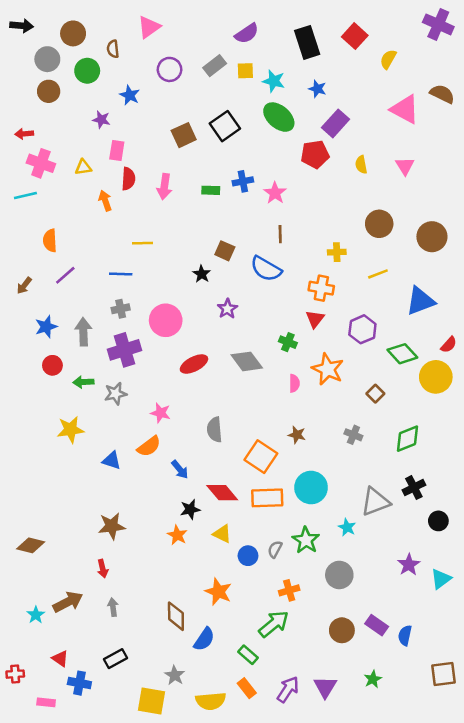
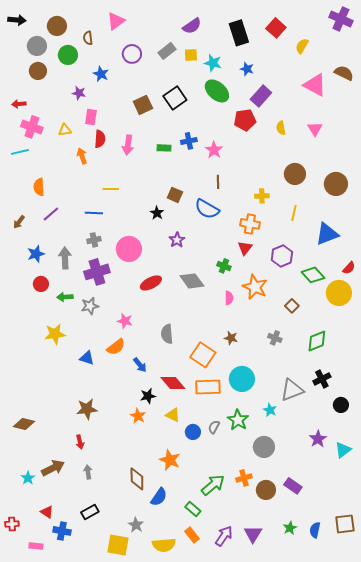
yellow line: (378, 274) -> (294, 213), turned -56
orange cross: (289, 590) -> (244, 478), moved
blue semicircle: (405, 635) -> (315, 530), moved

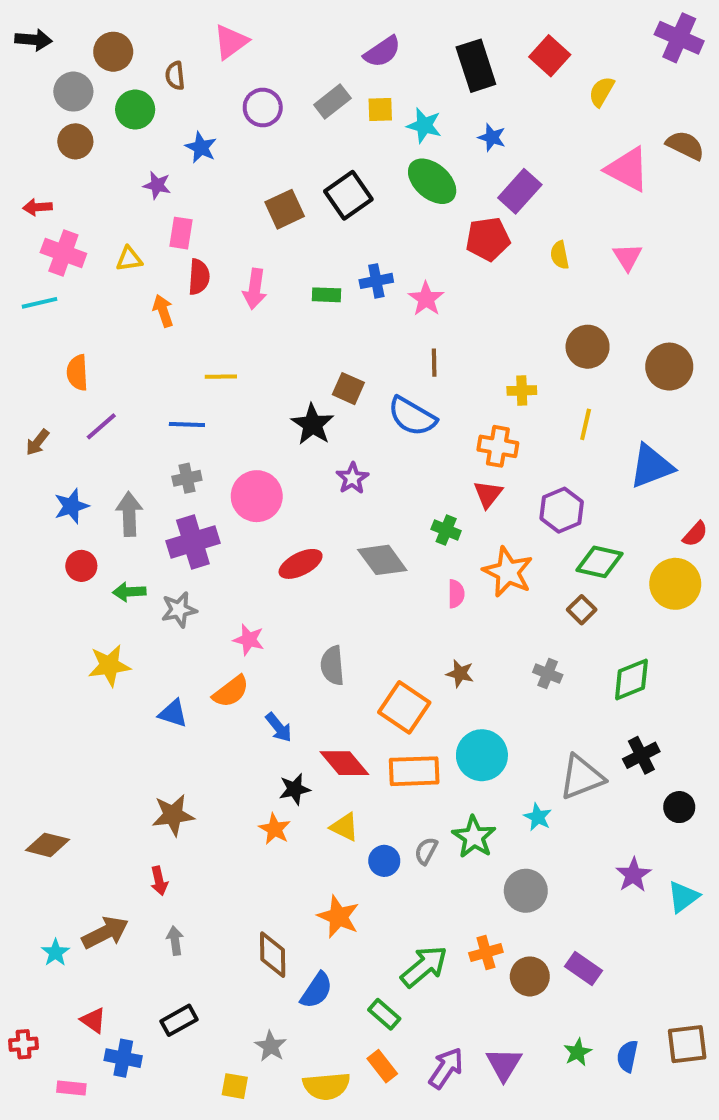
black star: (157, 213) -> (313, 424), size x1.5
green diamond: (313, 275) -> (600, 562), moved, turned -35
yellow square: (118, 545) -> (235, 1086), size x0.6

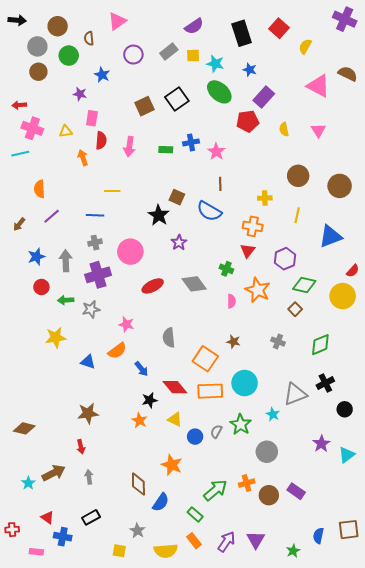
green star: (578, 1052) -> (293, 551), moved

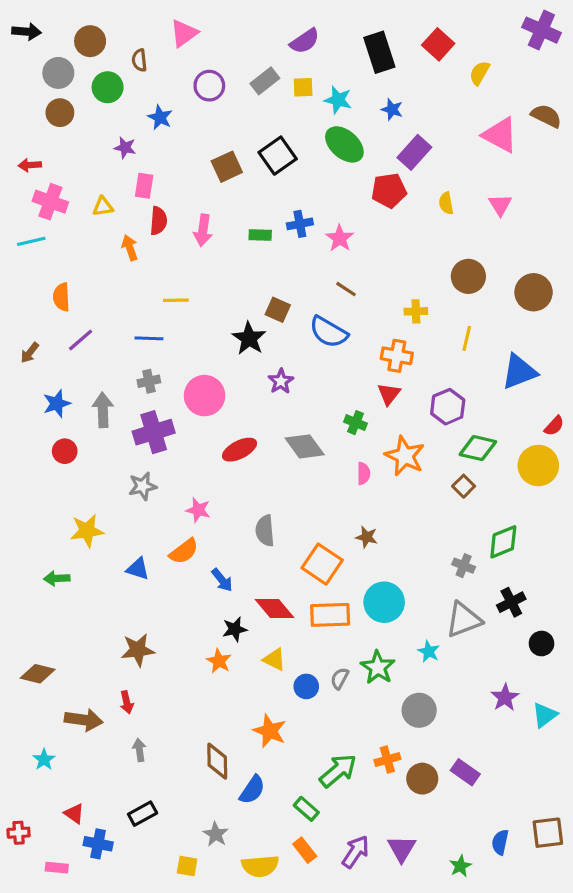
brown line: (220, 184) -> (346, 289), turned -56
green arrow: (66, 300) -> (57, 578), moved
gray cross: (278, 342) -> (464, 566), moved
brown arrow: (54, 473) -> (84, 720), moved, turned 35

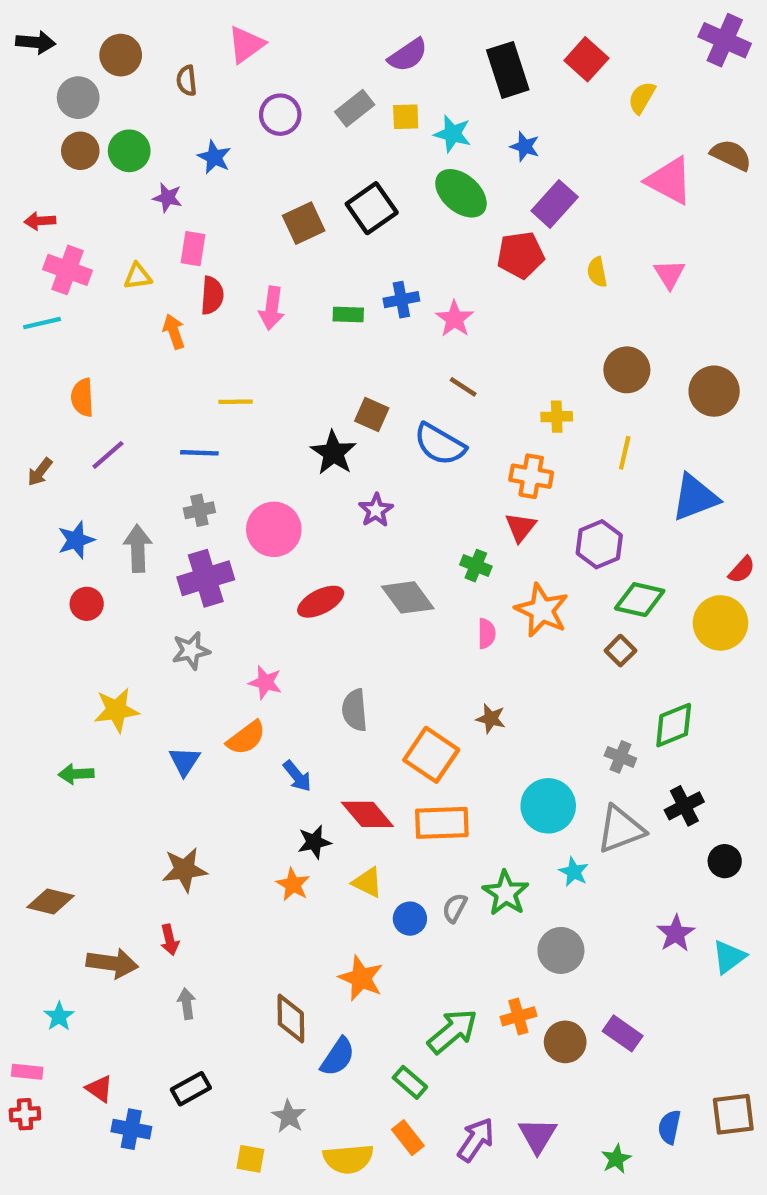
green circle: (108, 87) -> (129, 151), moved
blue triangle: (138, 569) -> (184, 761), turned 45
cyan circle: (384, 602) -> (548, 806), moved
pink rectangle: (57, 868) -> (27, 1072), moved

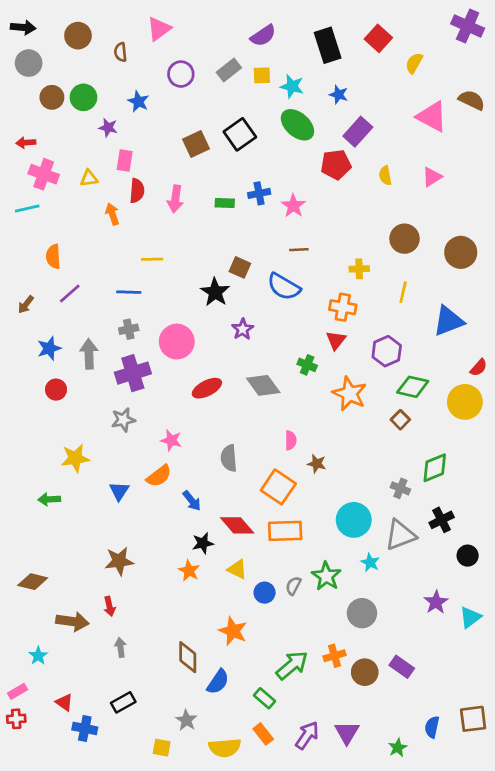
gray circle: (78, 98) -> (29, 63), moved
pink triangle: (669, 274) -> (432, 177), turned 30
brown line: (463, 387) -> (299, 250), turned -36
pink semicircle: (487, 634) -> (291, 440), moved
pink rectangle: (27, 1072) -> (18, 691), turned -36

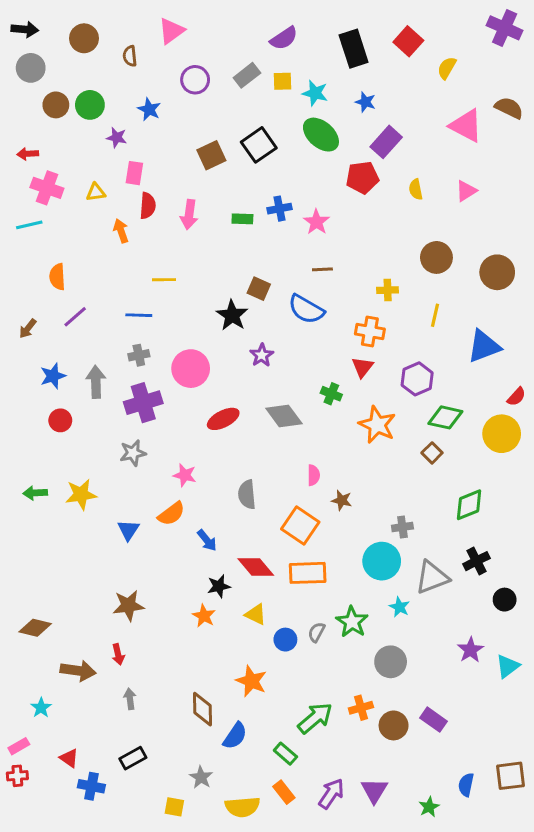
gray cross: (400, 488) -> (402, 527), moved, turned -30
green arrow: (49, 499) -> (35, 493), moved

